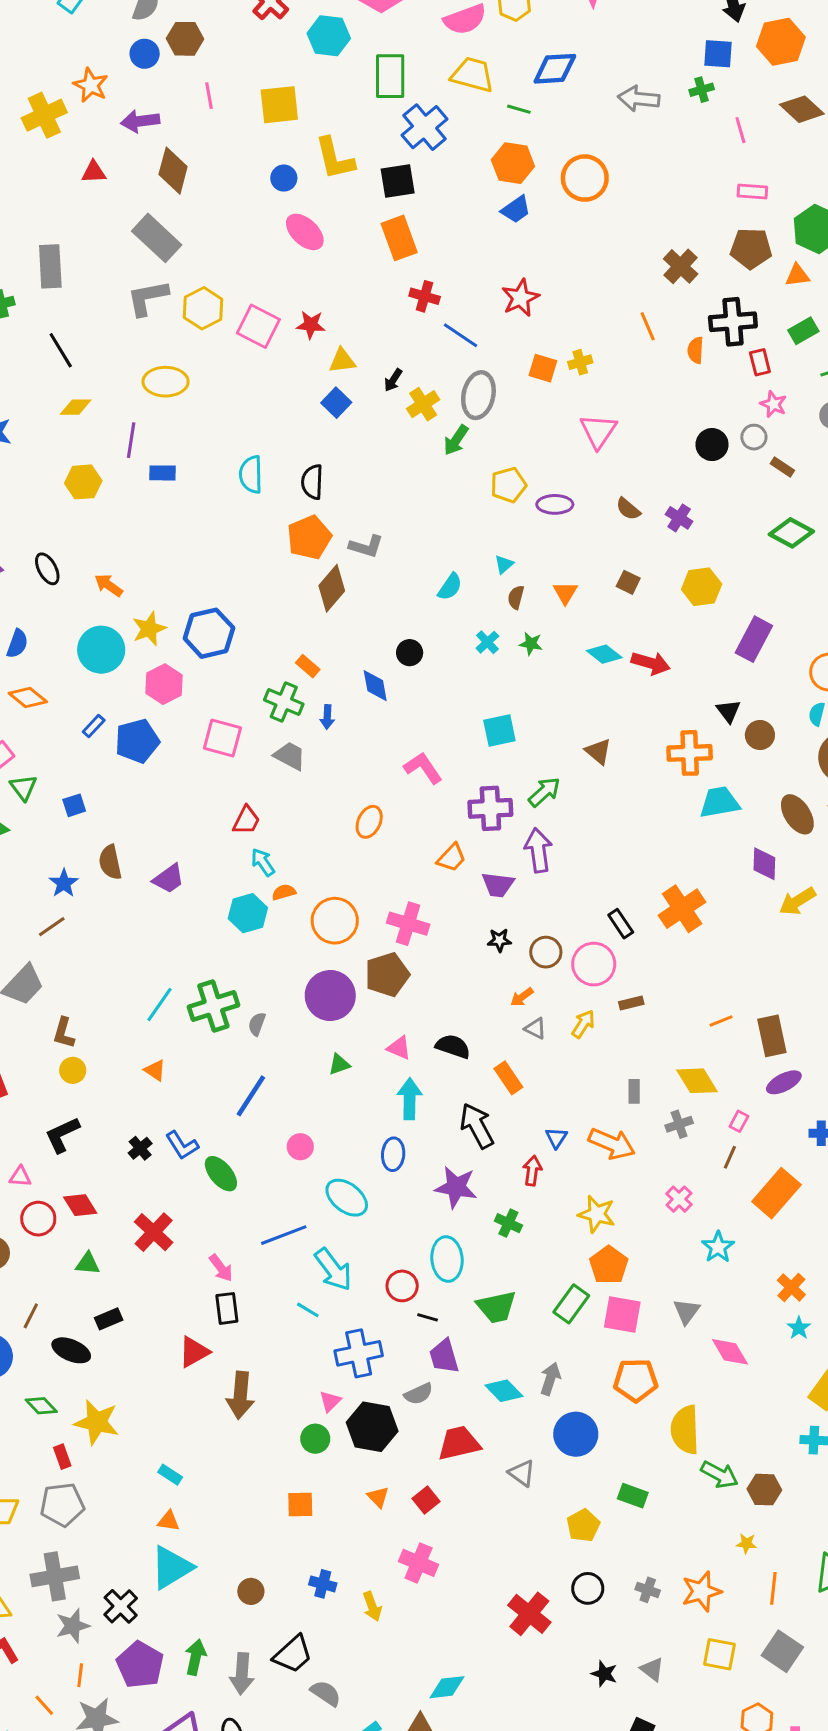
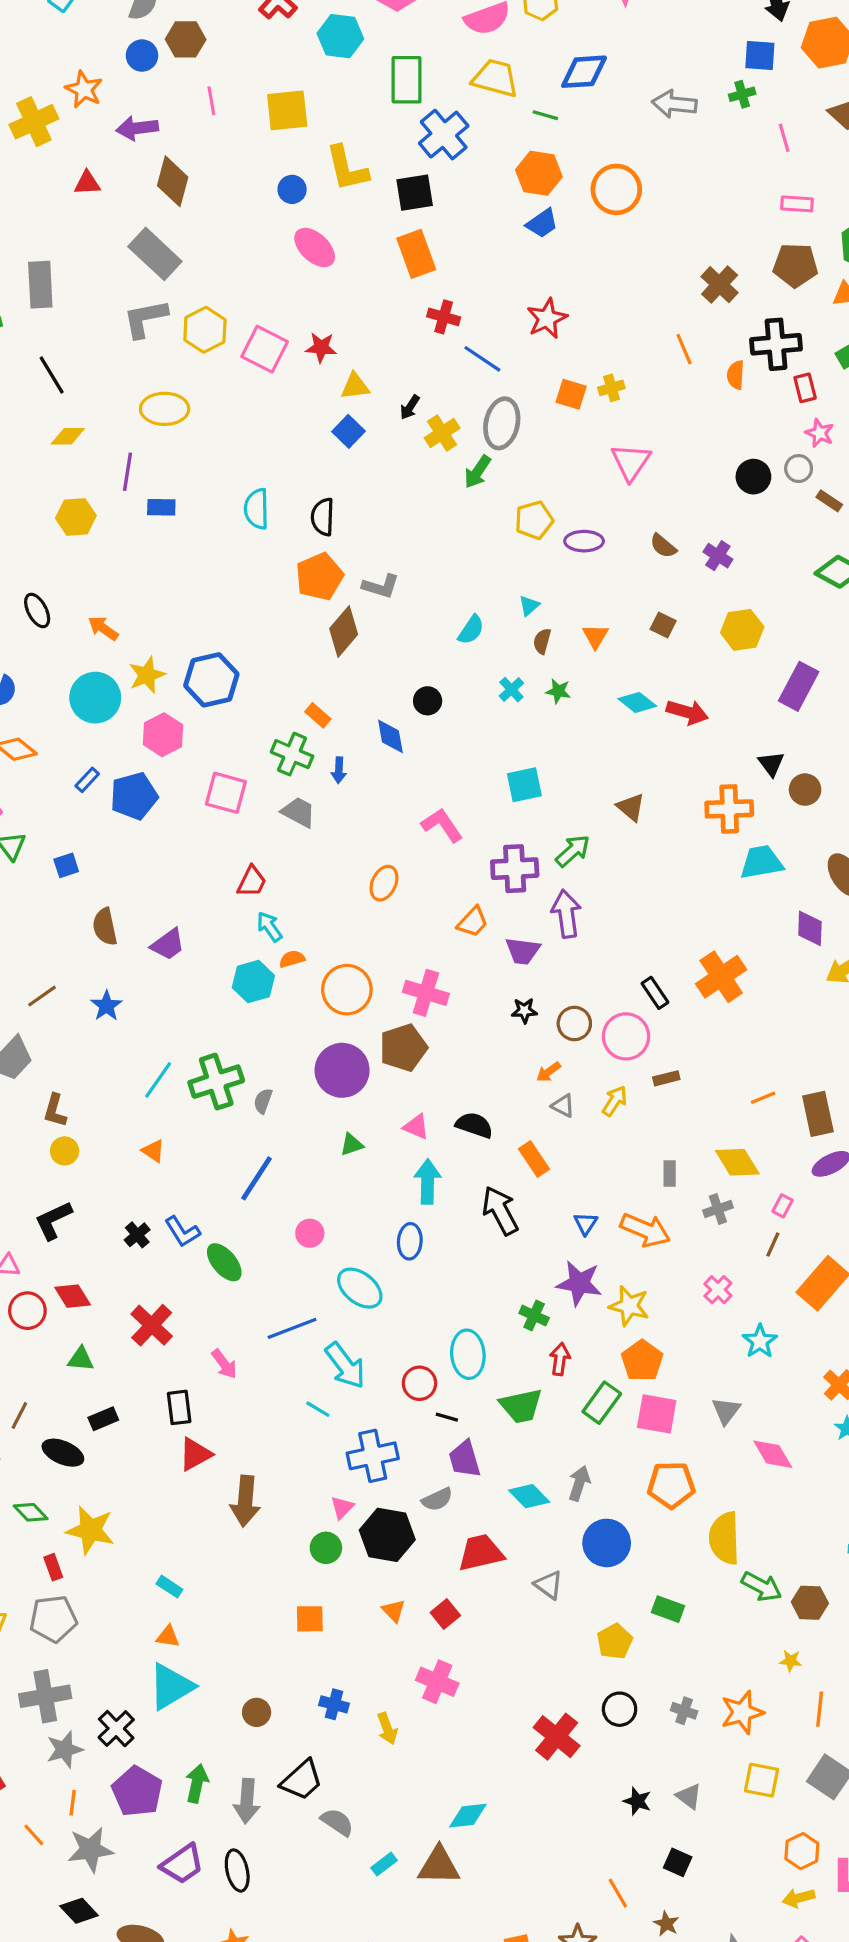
blue star: (64, 883) -> (107, 1006), moved
red arrow: (532, 1171) -> (560, 1359), moved
purple star: (456, 1187) -> (579, 1283), moved
black rectangle: (227, 1308) -> (179, 1407), moved

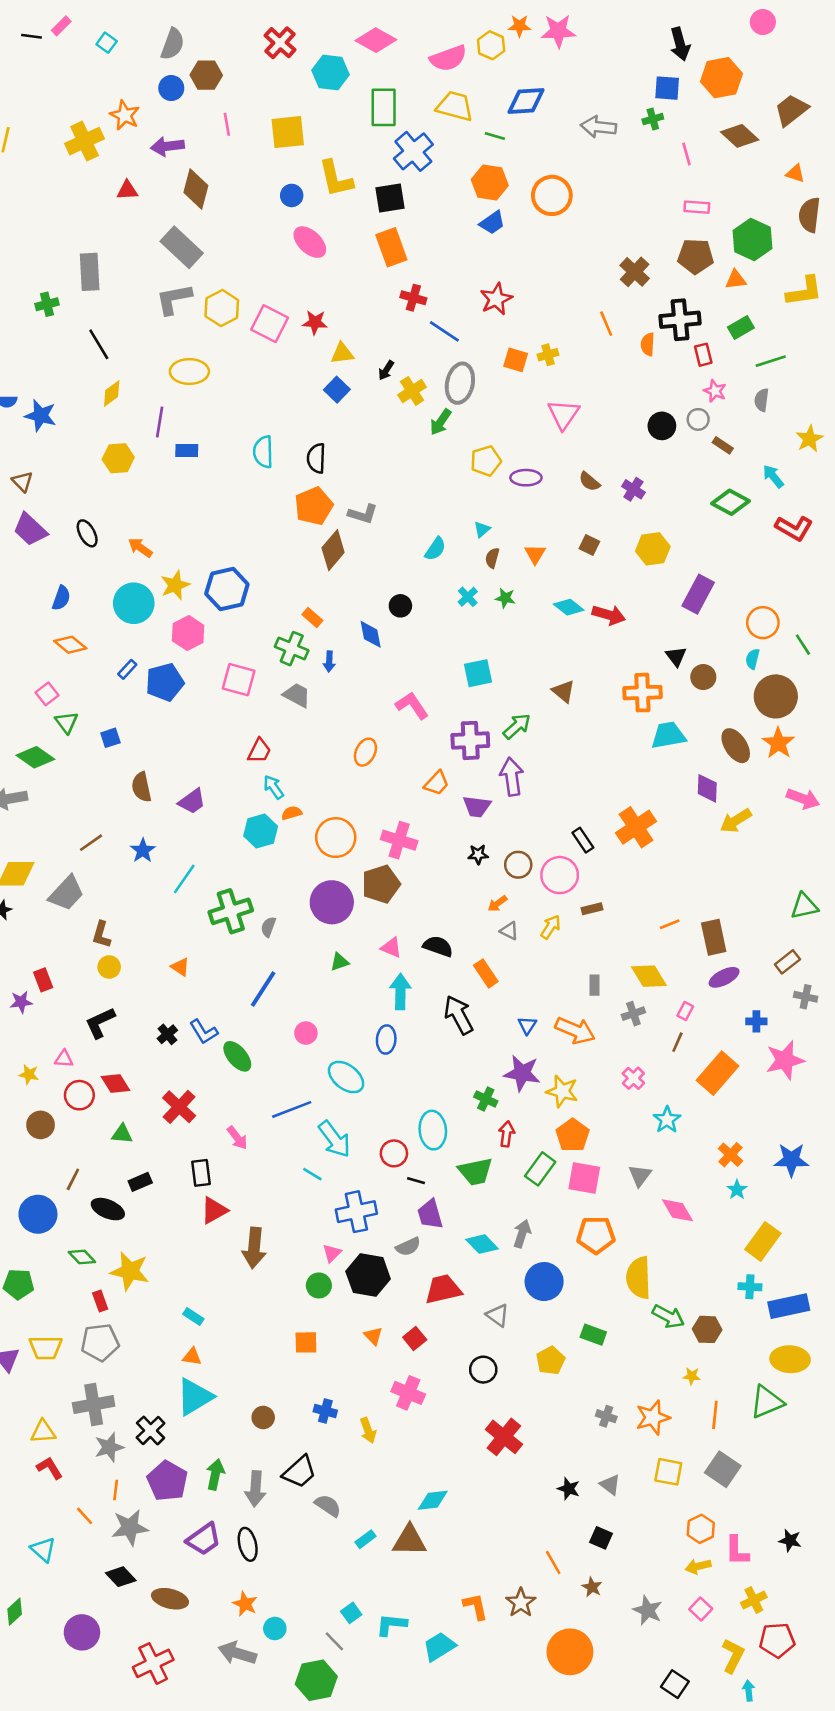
yellow diamond: (68, 436) -> (112, 394), turned -36
cyan line: (158, 1080) -> (184, 879), moved
black circle: (620, 1709) -> (483, 1370), moved

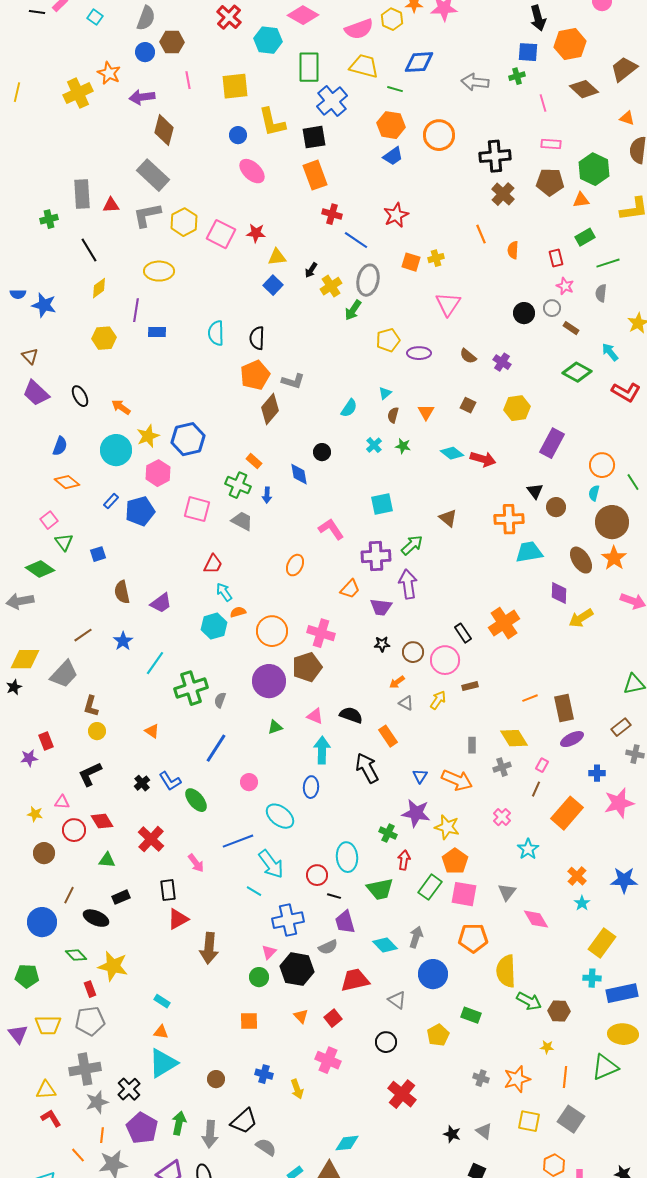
red triangle: (127, 190) -> (111, 205), moved
black cross: (680, 320) -> (495, 156), moved

